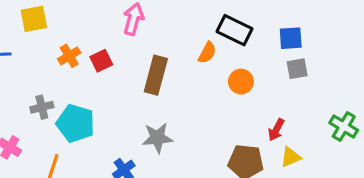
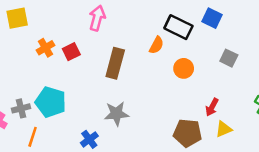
blue square: (291, 38) -> (212, 18), moved, turned 30
gray square: (297, 69) -> (229, 58), turned 36
gray cross: (42, 107) -> (21, 108), moved

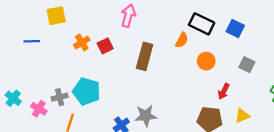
blue square: (212, 18) -> (235, 29), moved
gray square: (229, 58) -> (247, 65), moved
red arrow: (212, 107) -> (224, 91), moved
gray star: (116, 114) -> (146, 116), moved

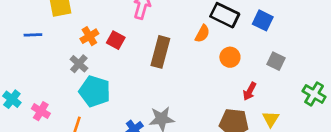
red square: (105, 46) -> (116, 40), turned -35
gray cross: (60, 97) -> (79, 64), moved, turned -35
yellow triangle: (242, 116) -> (271, 119), turned -35

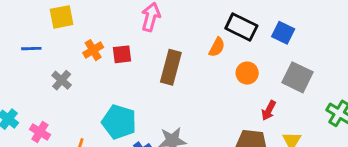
red square: (116, 40) -> (122, 54), turned -36
gray square: (276, 61) -> (297, 77), size x1.5
gray cross: (79, 64) -> (62, 80), moved
cyan pentagon: (95, 91) -> (119, 122), moved

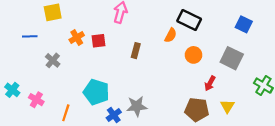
blue square: (283, 33) -> (244, 24), moved
brown rectangle: (171, 67) -> (136, 51), size x0.6

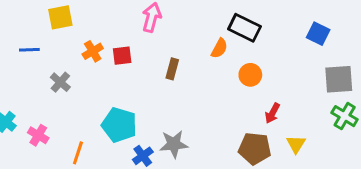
gray square: (232, 58) -> (339, 79), moved, turned -30

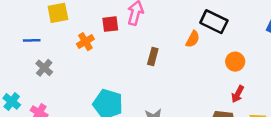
red square: (122, 56) -> (110, 24), moved
orange circle: (250, 75) -> (235, 62), moved
gray cross: (60, 82) -> (44, 68), moved

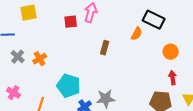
orange cross: (85, 42) -> (40, 59), moved
red arrow: (238, 94) -> (173, 78), turned 144

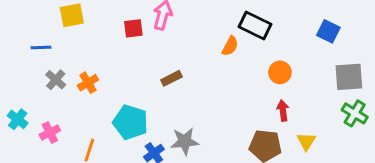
brown rectangle: (105, 48) -> (171, 78), moved, turned 48
pink cross: (14, 93) -> (50, 133), turned 32

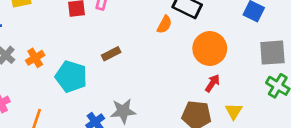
orange circle: (280, 72) -> (210, 49), size x1.6
red arrow: (283, 111) -> (212, 83), turned 42
cyan pentagon: (130, 122) -> (71, 77), moved

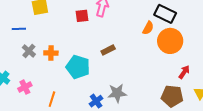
orange circle: (210, 49) -> (170, 41), moved
orange cross: (35, 58) -> (51, 53), turned 32

